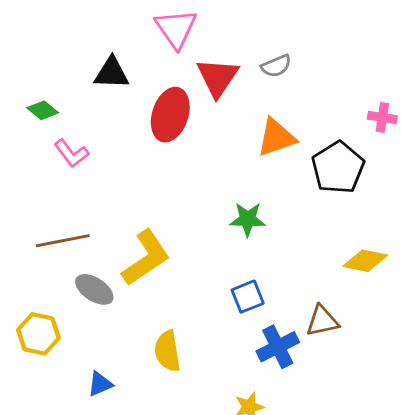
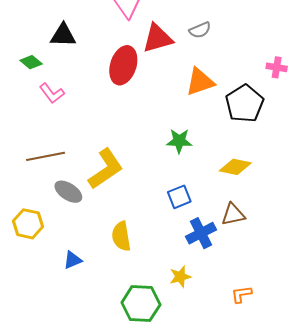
black triangle: (112, 73) -> (63, 35), moved
red triangle: (218, 77) -> (157, 38), turned 40
yellow diamond: (365, 261) -> (235, 167), moved

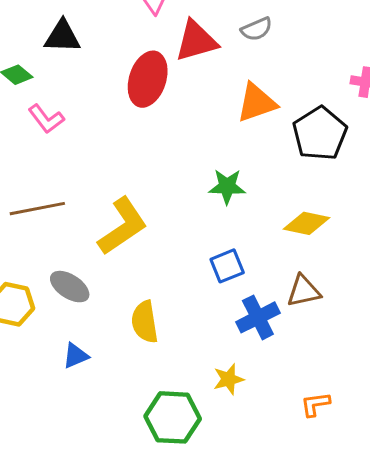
gray ellipse: (68, 192) -> (70, 287), moved

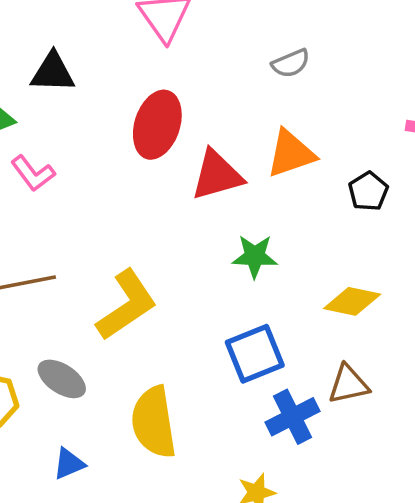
red triangle: (196, 41) -> (217, 175), moved
black pentagon: (320, 134) -> (368, 191), size x0.6
blue square: (227, 266) -> (255, 354), size x1.4
yellow semicircle: (145, 322) -> (154, 422), size x1.4

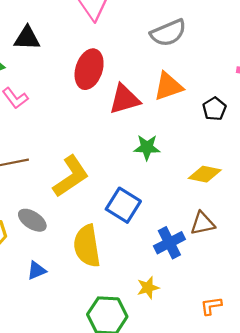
gray semicircle: (291, 63) -> (168, 33), size x1.6
blue square: (255, 354) -> (123, 205), moved, turned -36

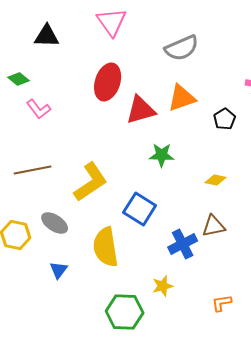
black triangle: (27, 38) -> (47, 36), moved
yellow diamond: (205, 174) -> (216, 180), size x0.7
blue triangle: (37, 271) -> (59, 270), turned -30

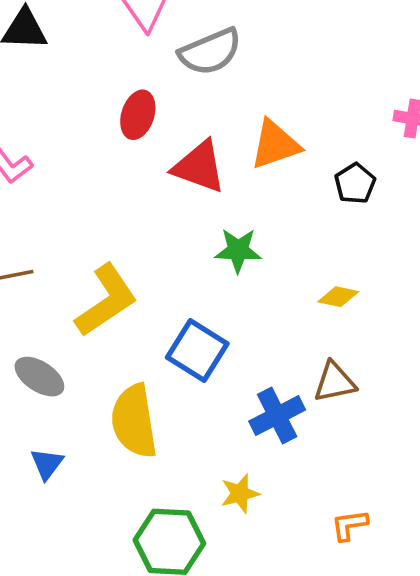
gray semicircle: (182, 48) -> (210, 52), moved
red ellipse: (108, 82) -> (138, 115), size x0.7
red triangle: (141, 110) -> (199, 167), turned 36

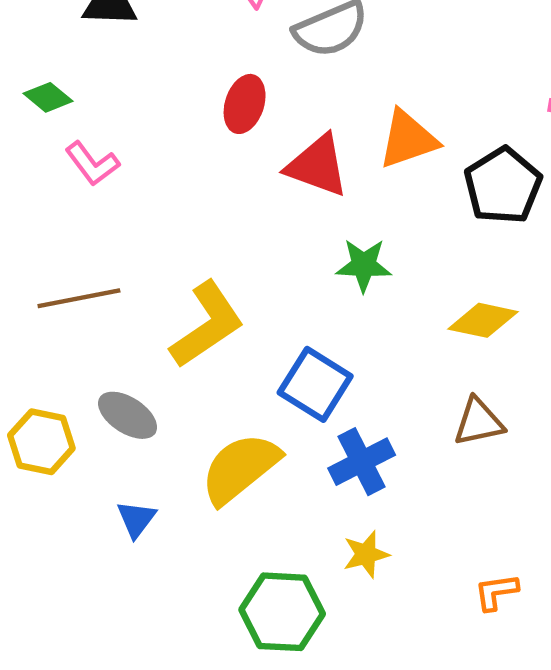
black pentagon: (355, 183) -> (503, 186), size x1.6
yellow diamond: (338, 297) -> (483, 320), size x1.4
blue cross: (277, 416) -> (362, 462), moved
yellow semicircle: (134, 421) -> (240, 468), turned 60

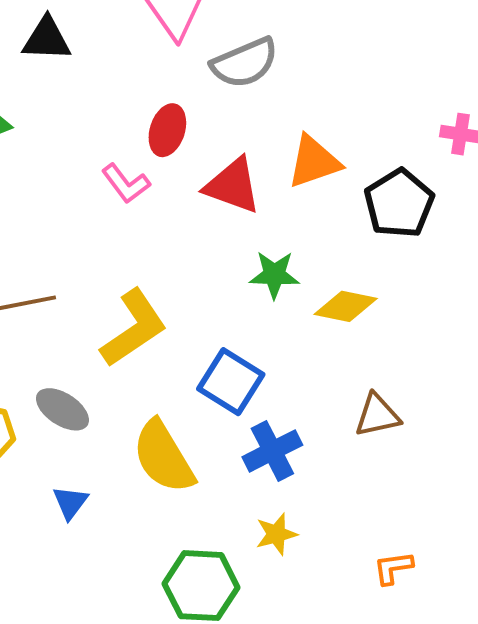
pink L-shape: (92, 164) -> (126, 184), moved
yellow diamond: (483, 320) -> (346, 306), moved
yellow semicircle: (240, 468) -> (163, 457), turned -82

